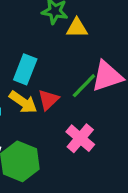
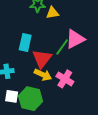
red triangle: (48, 100) -> (42, 59), size x1.5
yellow arrow: (23, 102) -> (43, 75), moved

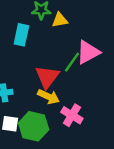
cyan rectangle: (25, 43) -> (21, 35), moved
pink cross: (65, 79) -> (72, 115), moved

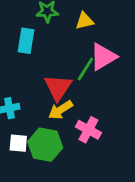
yellow triangle: (60, 20) -> (85, 21), moved
yellow arrow: (48, 97) -> (61, 110), turned 125

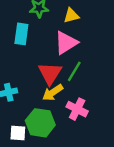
pink triangle: (103, 57) -> (66, 43), moved
green line: (85, 69) -> (74, 71), moved
white square: (18, 143) -> (18, 133), moved

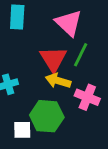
pink triangle: (66, 43) -> (69, 23), turned -40
yellow arrow: (53, 93) -> (58, 81), turned 55

